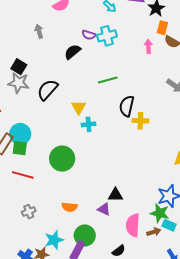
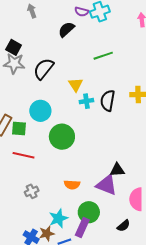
black semicircle: (127, 106) -> (108, 101), moved
cyan circle: (20, 134) -> (40, 111), moved
purple triangle: (104, 209) -> (107, 185), size x1.6

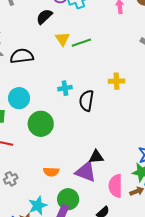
black semicircle: (44, 69) -> (22, 56), turned 45
yellow triangle: (76, 85) -> (62, 39), moved
black semicircle: (108, 101) -> (86, 101), moved

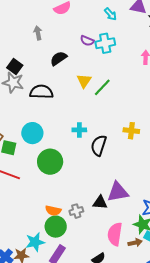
black semicircle: (44, 17) -> (59, 58), moved
green line: (81, 43) -> (102, 87), turned -36
purple triangle: (86, 172) -> (118, 192), moved, turned -40
gray cross: (11, 179) -> (76, 211), moved
green circle: (68, 199) -> (56, 227), moved

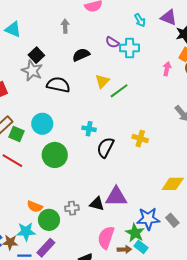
orange semicircle: (53, 211) -> (35, 207), moved

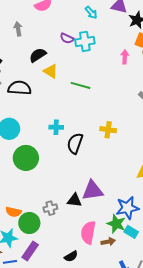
yellow triangle: (102, 81) -> (51, 71), moved, turned -35
green line: (119, 91) -> (81, 85), turned 60
cyan rectangle: (141, 247) -> (131, 232), moved

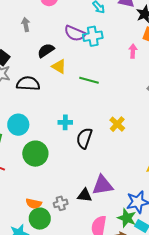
purple semicircle: (67, 38) -> (75, 33), size x1.5
yellow cross: (108, 130) -> (117, 124), turned 35
orange semicircle: (13, 212) -> (34, 204), moved

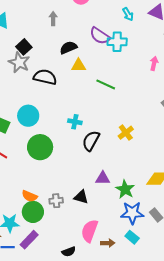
yellow triangle: (59, 66) -> (78, 66), turned -42
purple triangle: (103, 185) -> (103, 178), moved, size x0.7
green star: (127, 218) -> (125, 189), moved

